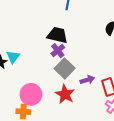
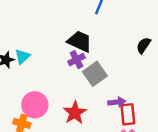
gray square: (65, 68) -> (95, 74), moved
purple arrow: (87, 80) -> (117, 102), moved

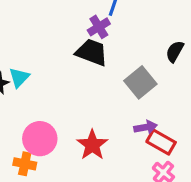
purple cross: (77, 60) -> (99, 27), moved
gray square: (95, 74) -> (140, 82), moved
red rectangle: (128, 114) -> (161, 142), turned -50

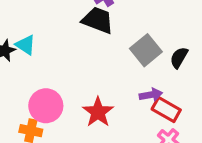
black semicircle: (175, 51) -> (179, 58), moved
cyan triangle: (19, 77) -> (26, 45), turned -40

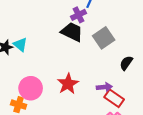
gray square: (146, 50) -> (104, 38), moved
red star: (98, 112) -> (68, 84), moved

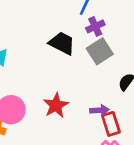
purple cross: (78, 15) -> (95, 26), moved
red rectangle: (114, 98) -> (111, 124), turned 36

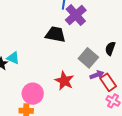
purple cross: (95, 26) -> (76, 15), size x1.5
gray square: (100, 51) -> (88, 58), moved

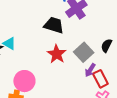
purple arrow: (97, 75) -> (90, 70), turned 136
red star: (64, 81) -> (57, 54), moved

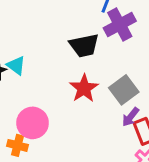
black trapezoid: (54, 25) -> (84, 45), turned 145

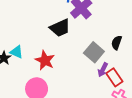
red star: (84, 88) -> (45, 60), moved

